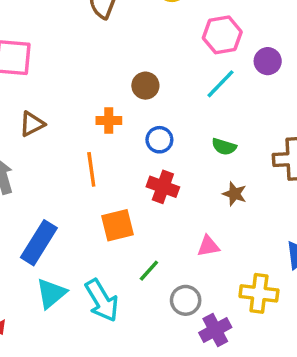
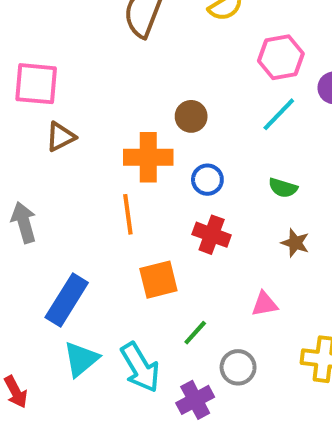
orange cross: (109, 121) -> (148, 157), size x1.6
brown triangle: (32, 124) -> (61, 137), moved
purple cross: (215, 330) -> (195, 400), moved

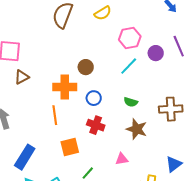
brown star: (295, 243) -> (137, 129), size x1.5

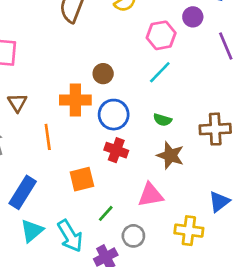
purple circle: (156, 53) -> (193, 17), moved
brown triangle: (22, 77) -> (17, 103), moved, turned -35
blue circle: (94, 98) -> (114, 115), size x1.5
orange line: (55, 115) -> (48, 137), moved
pink triangle: (122, 159) -> (151, 195), size x1.5

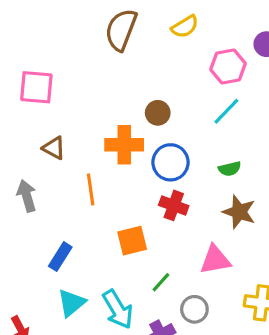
brown triangle: (17, 103) -> (54, 148), turned -30
green semicircle: (162, 120) -> (230, 169), turned -30
blue rectangle: (23, 192) -> (60, 257), size x0.7

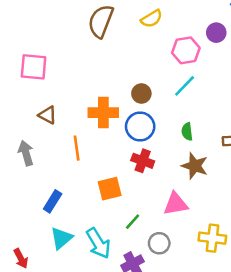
brown circle: (158, 113) -> (141, 94), moved
green semicircle: (230, 169) -> (187, 132), turned 96

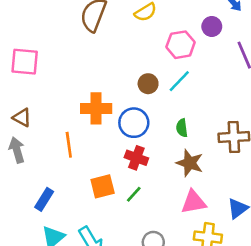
brown circle: (141, 94) -> (148, 84), moved
brown triangle: (48, 115) -> (22, 117), moved
pink triangle: (176, 204) -> (194, 202), moved
green line: (133, 222) -> (134, 194), moved

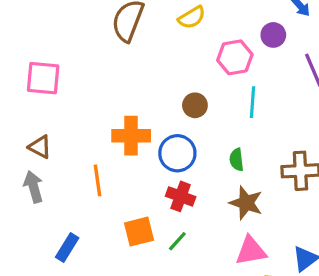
cyan line: (179, 81) -> (253, 102), moved, turned -40

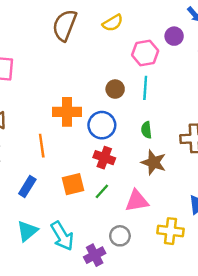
cyan line: (253, 102) -> (145, 88), moved
blue rectangle: (67, 248) -> (27, 187), moved
pink triangle: (251, 251) -> (137, 201), moved

